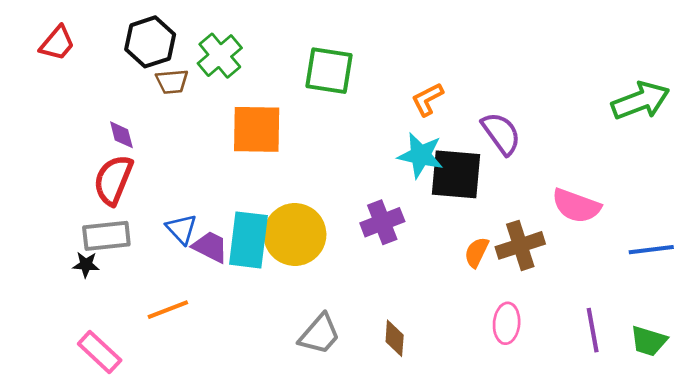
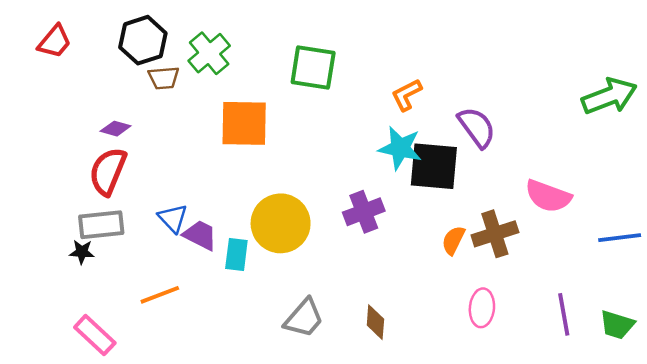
purple diamond: (121, 135) -> (116, 129), turned -60
cyan rectangle: (248, 240) -> (236, 255), moved, size x0.6

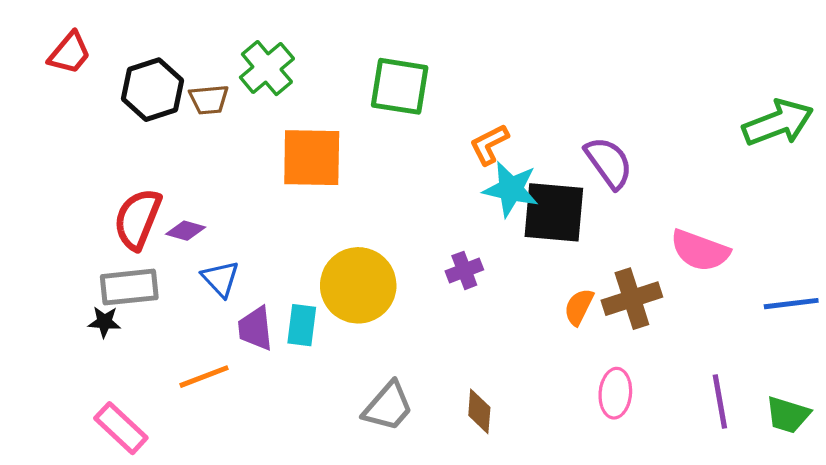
black hexagon: (143, 40) -> (152, 90), moved
orange L-shape: (407, 95) -> (489, 144), moved
purple diamond: (116, 129) -> (186, 231), moved
purple cross: (364, 212) -> (464, 270), size x0.7
purple trapezoid: (200, 235) -> (255, 328), moved, turned -123

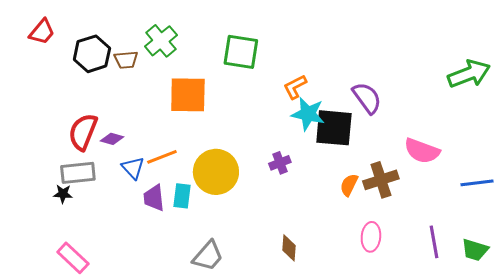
orange line: (204, 377) -> (162, 157), moved
gray trapezoid: (388, 406) -> (208, 256), moved

